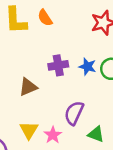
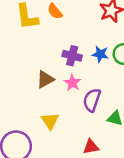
purple cross: (58, 65) -> (72, 56), turned 30
pink star: (53, 135) -> (72, 83), moved

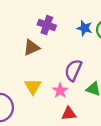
purple cross: (72, 56) -> (47, 25), moved
pink star: (72, 83) -> (60, 91), moved

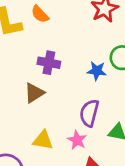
blue star: (84, 28) -> (97, 71), moved
yellow triangle: (33, 86) -> (43, 140), turned -42

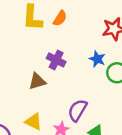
orange semicircle: (40, 14) -> (60, 18), turned -119
blue star: (97, 71) -> (97, 59), moved

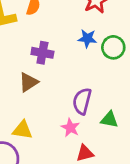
yellow triangle: (34, 122) -> (22, 130), moved

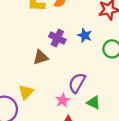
blue star: (87, 38) -> (85, 35), moved
yellow triangle: (22, 130) -> (26, 92), turned 49

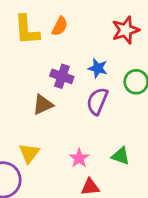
purple semicircle: (77, 83) -> (97, 101), moved

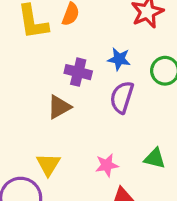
pink star: (79, 158) -> (107, 165), turned 30

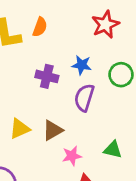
brown triangle: (59, 107) -> (53, 130), moved
yellow triangle: (48, 164) -> (20, 129), moved, turned 35

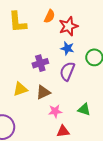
red star: (105, 24) -> (68, 26), moved
orange semicircle: (40, 27) -> (49, 16), moved
purple cross: (47, 76) -> (40, 63), moved, turned -35

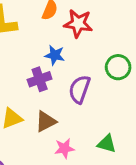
red star: (68, 26) -> (78, 23), turned 30
blue star: (67, 48) -> (55, 55), moved

